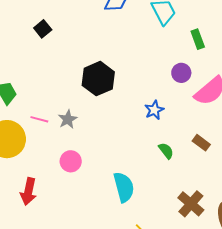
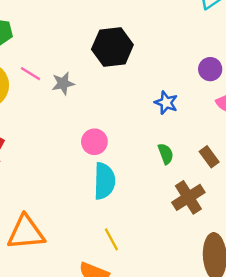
blue star: (154, 110) -> (166, 103), turned 30
pink circle: (71, 161) -> (94, 142), moved
brown cross: (191, 204) -> (188, 197), moved

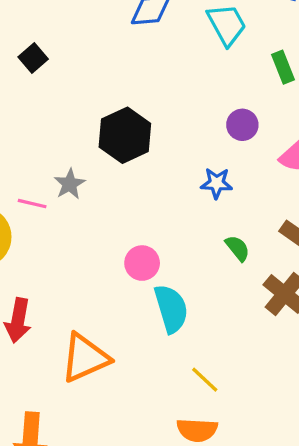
purple circle: (210, 69) -> (242, 125), moved
gray star: (63, 83) -> (70, 184), moved
orange triangle: (26, 233) -> (85, 358), moved

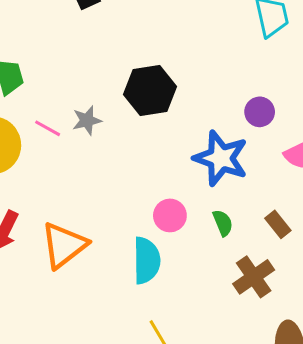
blue star: (217, 183) -> (221, 158), size x1.8
pink circle: (142, 263) -> (170, 215), moved
orange triangle: (85, 358) -> (64, 245), moved, turned -30

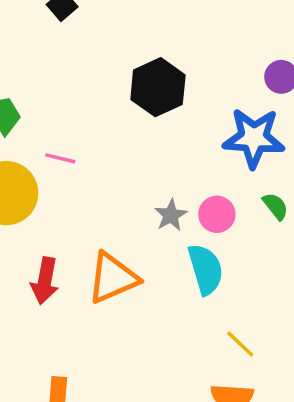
gray star: (87, 120) -> (171, 215), moved
orange triangle: (64, 245) -> (113, 278), turned 30

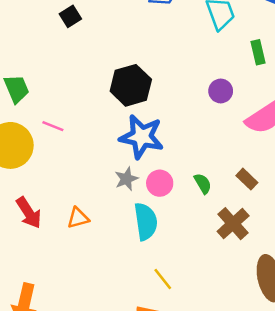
blue star: (254, 138) -> (142, 137), moved
orange triangle: (113, 278) -> (78, 218), size x0.6
red arrow: (45, 281) -> (29, 213), turned -52

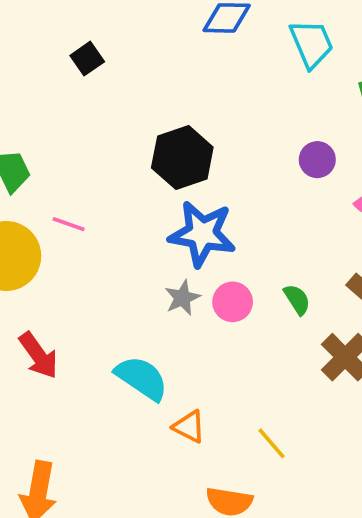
orange triangle: (78, 218) -> (189, 427), moved, turned 45
cyan semicircle: (146, 222) -> (142, 378), moved, turned -45
yellow line: (163, 279) -> (271, 443), moved

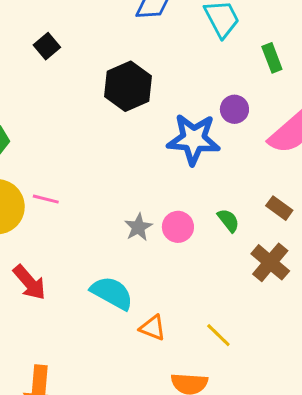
black hexagon: (182, 158) -> (128, 86), moved
pink line: (69, 224) -> (46, 199), moved
blue star: (202, 234) -> (194, 139), moved

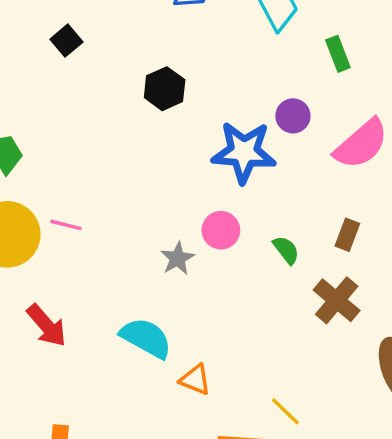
black hexagon: (128, 86) -> (165, 89), size x0.7
brown rectangle: (279, 208) -> (347, 235), turned 75
pink circle: (178, 227) -> (221, 230), moved
yellow line: (218, 335) -> (285, 411), moved

